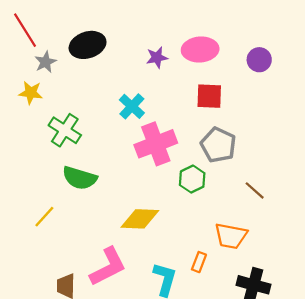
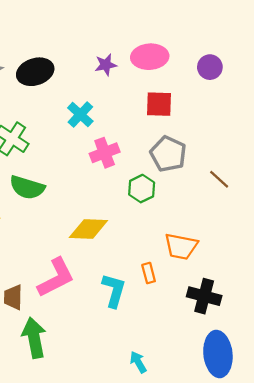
black ellipse: (88, 45) -> (35, 72), moved
pink cross: (156, 144) -> (105, 153), size x0.7
brown line: (255, 190) -> (219, 179), moved
orange rectangle: (199, 262) -> (149, 273), turned -36

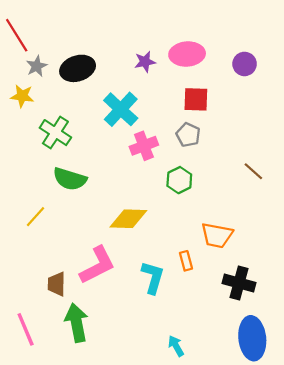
cyan cross: (80, 115) -> (121, 109), size x1.4
gray pentagon: (168, 154) -> (188, 135), moved, size x0.7

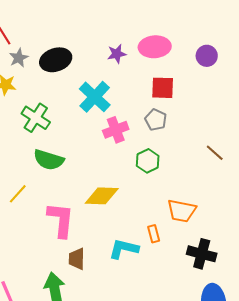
pink L-shape: (97, 265) -> (61, 220), moved, turned -57
cyan L-shape: (153, 277) -> (124, 249), turned -92
brown trapezoid: (57, 284) -> (77, 259), moved

